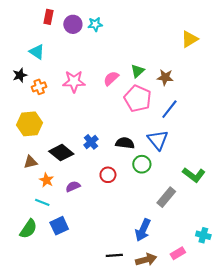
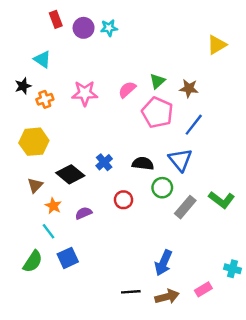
red rectangle: (49, 17) -> (56, 19), turned -32
brown triangle: (31, 162) -> (35, 185), turned -32
gray rectangle: (166, 197) -> (185, 207), moved
cyan line: (42, 202) -> (48, 231), turned 32

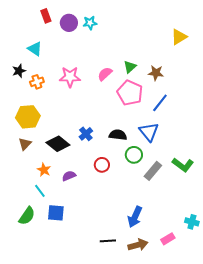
brown triangle: (35, 185) -> (25, 144), moved
blue square: (68, 258) -> (56, 213), turned 30

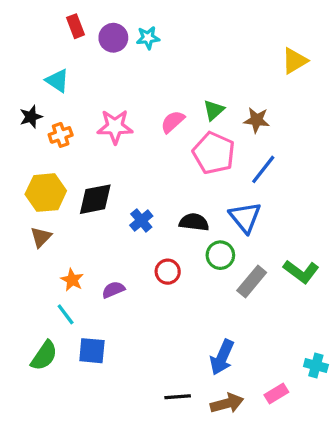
black diamond: (58, 144) -> (95, 199), moved, turned -50

